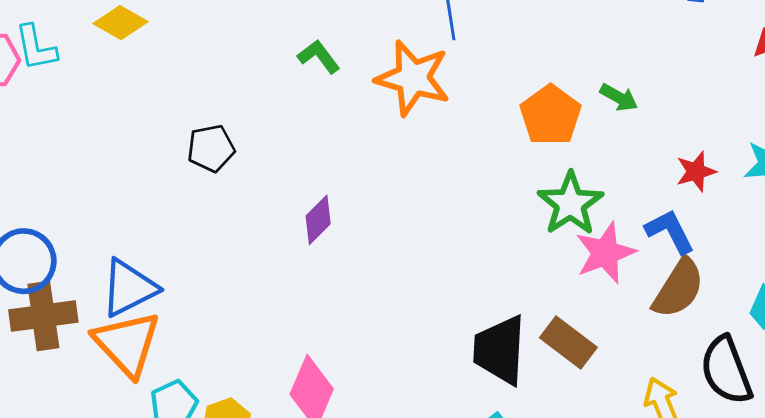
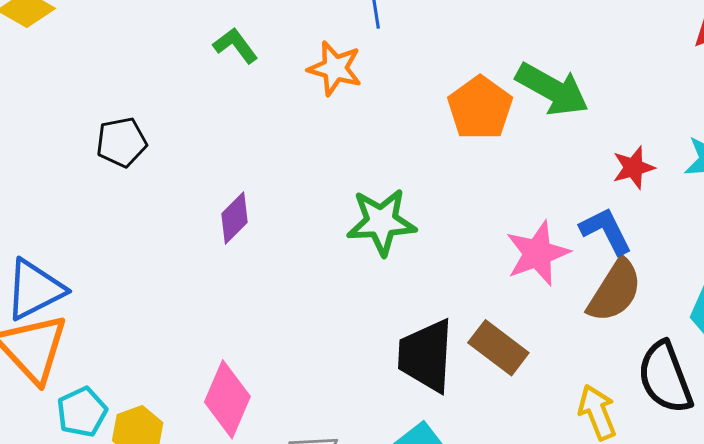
orange star: (413, 78) -> (335, 68), size x0.7
green arrow: (619, 97) -> (552, 89), size x1.8
green star: (570, 204) -> (381, 222), moved, turned 30

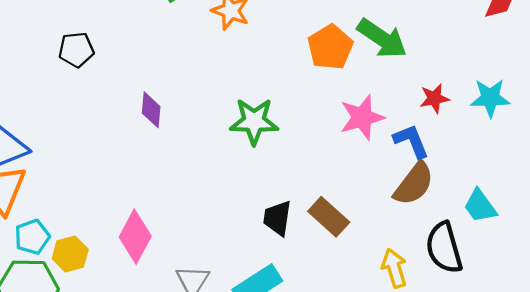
purple diamond: (235, 218) -> (151, 110), turned -45
pink star: (538, 253) -> (362, 117), moved
black trapezoid: (426, 356) -> (277, 218), size x0.7

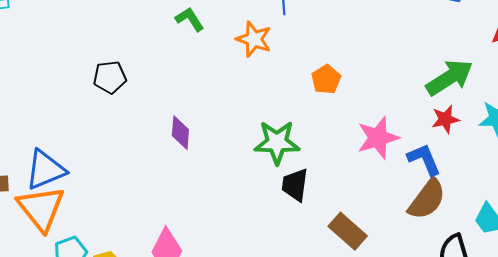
green arrow: (382, 38) -> (449, 78), moved, turned -66
orange pentagon: (330, 47) -> (326, 79), moved, size x0.7
black trapezoid: (277, 218) -> (295, 185), moved

